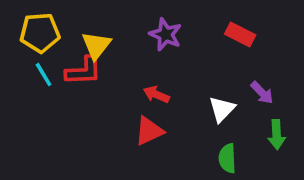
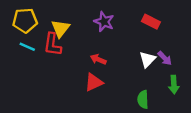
red L-shape: (84, 71) -> (52, 44), turned 100
cyan line: (44, 75) -> (27, 47), turned -35
white triangle: (222, 109) -> (147, 59), moved

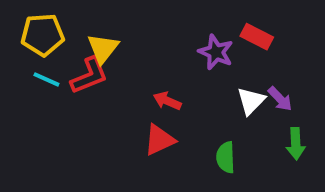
purple star: (104, 22) -> (216, 52), moved
red L-shape: (52, 44) -> (89, 76), turned -120
green semicircle: (143, 99) -> (226, 157), moved

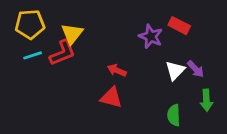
cyan line: (46, 79) -> (33, 55), turned -42
red triangle: (159, 140) -> (111, 98), turned 40
green semicircle: (226, 157) -> (174, 115), moved

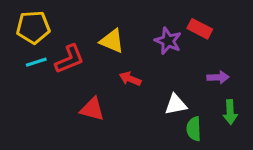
yellow triangle: (72, 34) -> (112, 41), moved, turned -45
purple arrow: (196, 69) -> (218, 77), turned -48
white triangle: (175, 70) -> (176, 105), moved, turned 35
red triangle: (111, 98) -> (92, 109), moved

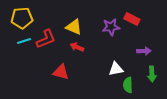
purple star: (168, 41) -> (111, 27), turned -30
red arrow: (130, 79) -> (77, 47), moved

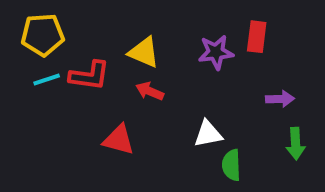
red rectangle: (132, 19) -> (257, 37), turned 70
red L-shape: (46, 39) -> (89, 76), turned 30
white triangle: (116, 69) -> (208, 134), moved
green semicircle: (128, 85) -> (231, 165), moved

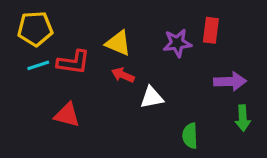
purple arrow: (280, 99) -> (230, 81), size x1.4
white triangle: (208, 134) -> (152, 97), moved
red triangle: (119, 140) -> (67, 115), moved

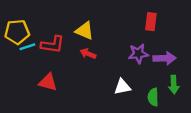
yellow pentagon: (35, 29) -> (17, 32), moved
purple star: (177, 43) -> (138, 54), moved
white triangle: (152, 97) -> (122, 87), moved
green semicircle: (190, 136) -> (153, 97), moved

